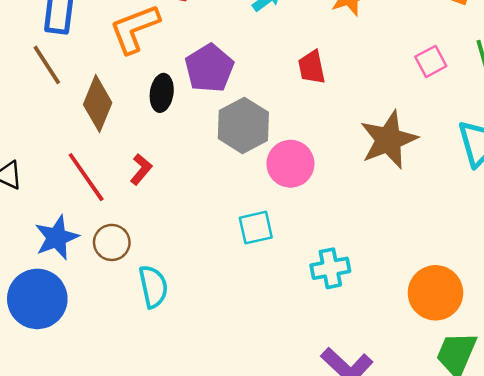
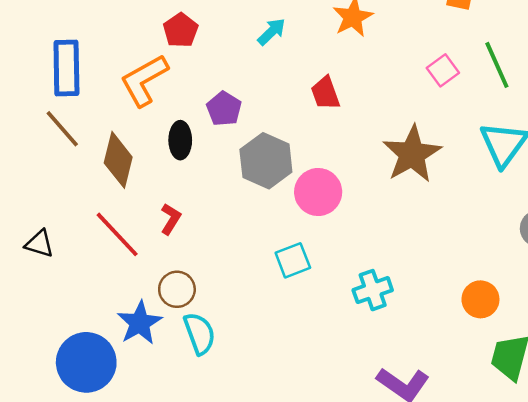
purple pentagon: (209, 68) -> (224, 109), size x0.7
blue star: (57, 238) -> (140, 323), moved
brown circle: (112, 242) -> (177, 289), moved
orange circle: (435, 293) -> (480, 299), size x0.7

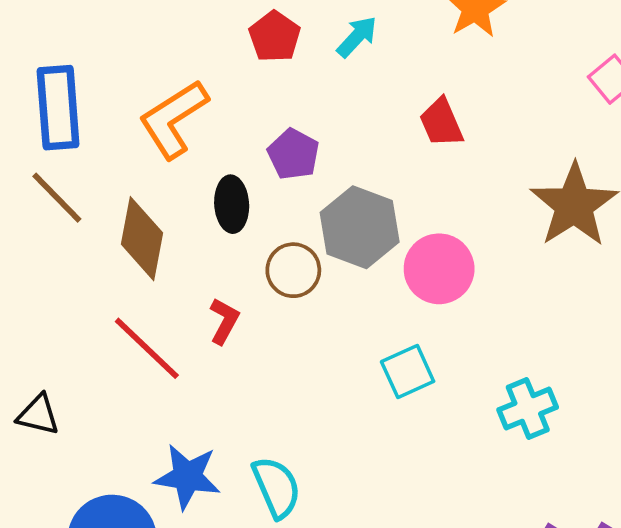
red pentagon: (181, 30) -> (275, 37), moved
black triangle: (39, 244) -> (38, 415), moved
brown circle: (177, 289) -> (293, 270), moved
blue star: (140, 323) -> (187, 477), turned -30

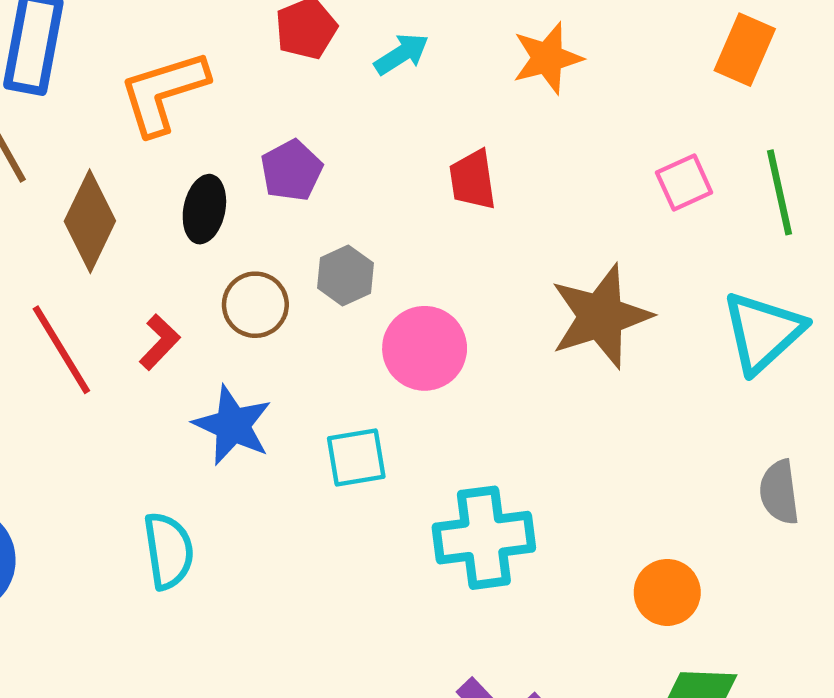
gray hexagon: (360, 227) -> (345, 276), size x0.6
cyan cross: (528, 409) -> (484, 538), size x1.4
blue star: (187, 477) -> (233, 425), moved

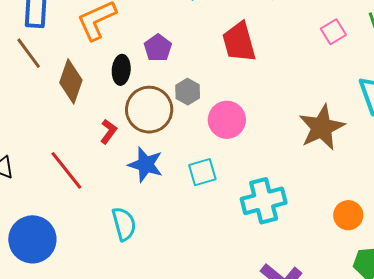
red trapezoid: (473, 180) -> (239, 42), size x1.5
brown circle: (255, 305) -> (149, 110), size x1.6
brown star: (601, 316) -> (322, 127), moved
red line: (61, 350) -> (66, 170), moved

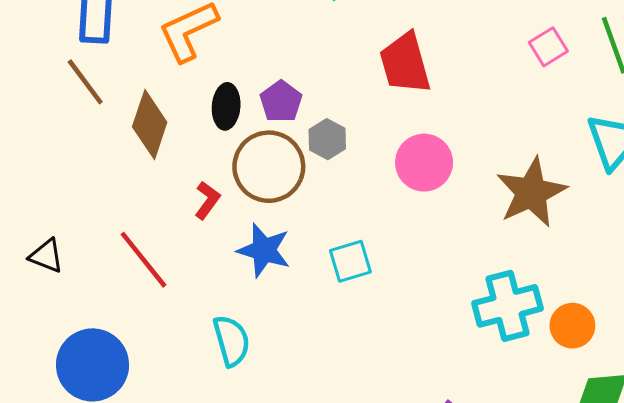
purple pentagon: (158, 48) -> (281, 102), moved
pink circle: (227, 120) -> (424, 163), moved
cyan cross: (264, 201) -> (507, 306), moved

